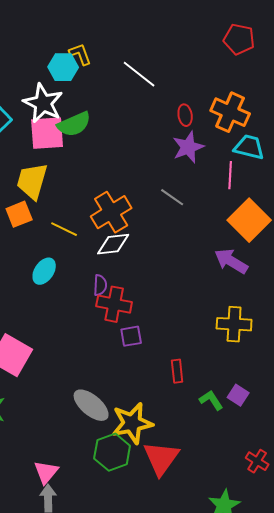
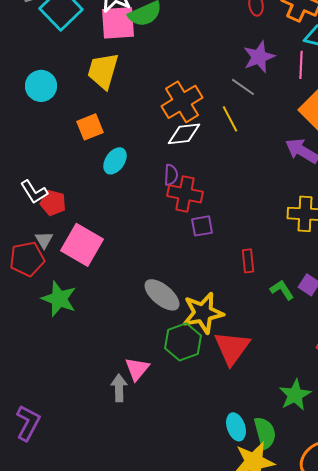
purple star: (188, 147) -> (259, 57), moved
orange square: (19, 214) -> (90, 127), moved
yellow line: (64, 229) -> (230, 119), moved, turned 36
pink triangle: (46, 472) -> (137, 369), moved

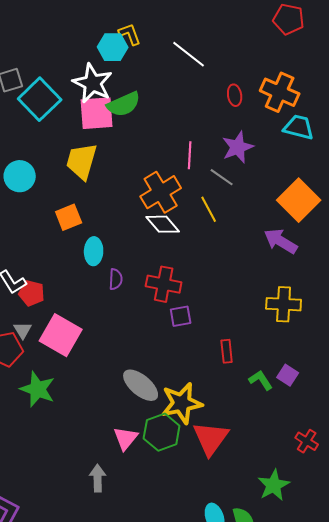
pink line: (301, 65) -> (190, 155), moved
white diamond: (184, 134) -> (163, 224), turned 56
cyan ellipse: (115, 161) -> (94, 251), turned -32
purple semicircle: (171, 175) -> (116, 279), moved
pink triangle: (137, 369) -> (126, 438), moved

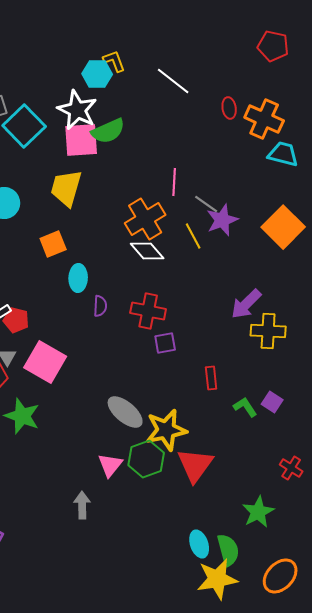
red ellipse: (235, 95) -> (229, 108), moved
purple star: (238, 147) -> (222, 220), moved
purple arrow: (281, 241) -> (246, 304), moved, turned -76

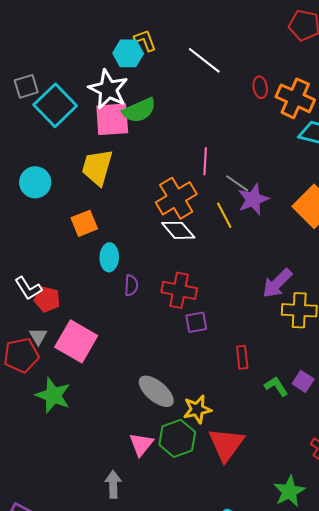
yellow star: (166, 430) -> (197, 409), size x0.7

